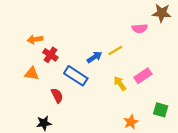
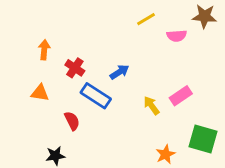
orange arrow: (35, 39) -> (44, 50), turned 104
yellow line: (115, 50) -> (146, 19), moved
red cross: (50, 55) -> (75, 68), moved
green square: (161, 110) -> (203, 139), size x1.5

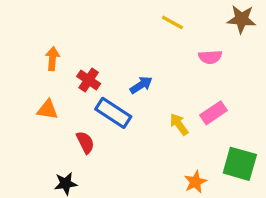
yellow line: (146, 19) -> (172, 22), turned 60
pink semicircle: (177, 36) -> (210, 57), moved

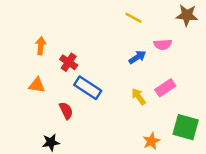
blue arrow: (141, 85) -> (137, 57), moved

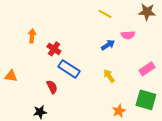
orange triangle: (37, 85) -> (11, 76), moved
pink rectangle: (165, 88) -> (147, 69), moved

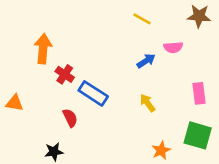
orange arrow: (32, 36) -> (43, 49), size x1.5
red cross: (54, 49) -> (65, 74), moved
pink rectangle: (147, 69) -> (199, 93), turned -63

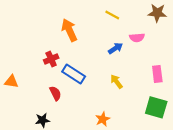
orange arrow: (43, 49) -> (69, 30), moved, turned -30
red cross: (65, 74) -> (51, 59), turned 32
orange star: (161, 150) -> (103, 119), moved

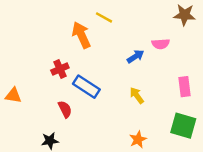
yellow line: (112, 15) -> (104, 17), moved
orange star: (103, 119) -> (138, 139), moved

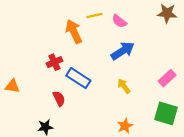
yellow line: (104, 17) -> (94, 16), turned -42
pink semicircle: (161, 44) -> (119, 21), moved, turned 42
blue arrow: (135, 56) -> (123, 51), size x1.5
pink rectangle: (185, 87) -> (167, 78), turned 54

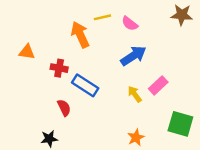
red cross: (54, 62) -> (59, 68), turned 35
pink rectangle: (167, 78) -> (158, 85), moved
orange triangle: (12, 86) -> (27, 52), moved

